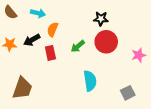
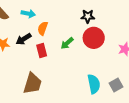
cyan semicircle: (90, 81) -> (94, 84), moved
brown trapezoid: (22, 88) -> (33, 83), moved

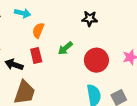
red circle: (94, 38) -> (96, 60), moved
black arrow: (24, 39) -> (14, 65), moved, turned 49

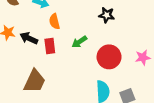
orange semicircle: (38, 30) -> (54, 21), turned -42
black arrow: (14, 65) -> (29, 38), moved

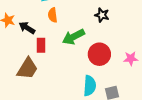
green arrow: (79, 42) -> (73, 37), size x1.5
red rectangle: (50, 46) -> (41, 45), moved

